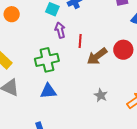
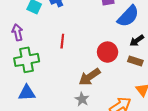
purple arrow: (60, 30) -> (17, 32), moved
brown arrow: (97, 56) -> (90, 77), moved

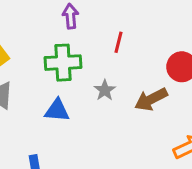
purple arrow: (17, 32) -> (71, 16), moved
gray star: (82, 99) -> (105, 90), moved

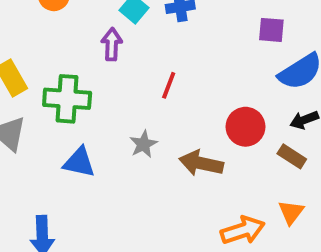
green cross: (63, 63) -> (67, 99), moved
brown arrow: (151, 99) -> (201, 163), turned 32

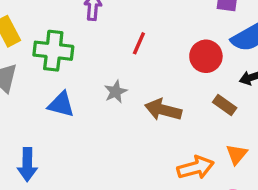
red circle: (245, 127) -> (206, 56), moved
brown rectangle: (292, 156) -> (225, 105), moved

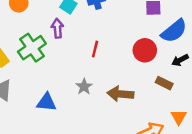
green cross: (53, 51) -> (32, 48), moved, turned -32

